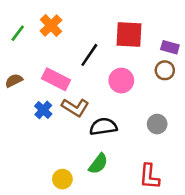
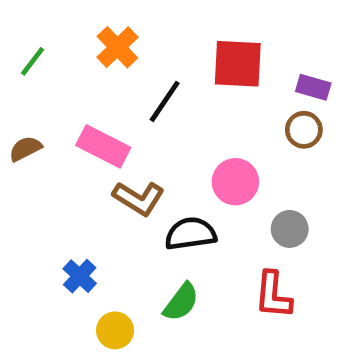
orange cross: (51, 25) -> (117, 47), moved
pink circle: (121, 81) -> (235, 182), moved
blue cross: (43, 110) -> (80, 276), moved
red L-shape: (149, 176) -> (273, 295), moved

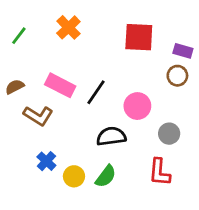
black line: (165, 101) -> (96, 92), moved
brown L-shape: (139, 198) -> (38, 116), moved
yellow circle: (115, 330) -> (74, 176), moved

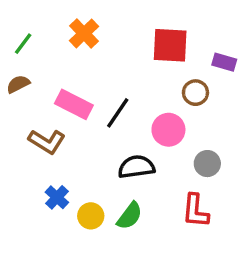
brown circle: (177, 76) -> (195, 93), moved
brown semicircle: (15, 87) -> (18, 84), moved

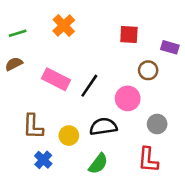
green line: (23, 44) -> (18, 33), turned 36
red square: (170, 45) -> (129, 34), size x0.7
brown L-shape: (47, 142) -> (33, 127), moved, turned 60
blue cross: (57, 197) -> (43, 160), moved
yellow circle: (91, 216) -> (69, 136), moved

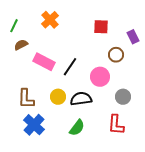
green line: (18, 33) -> (14, 26), turned -48
purple rectangle: (170, 47) -> (133, 37), turned 48
brown semicircle: (14, 64) -> (21, 45), moved
yellow circle: (69, 136) -> (58, 97), moved
blue cross: (43, 160) -> (34, 125), size x1.5

